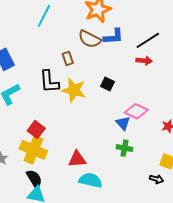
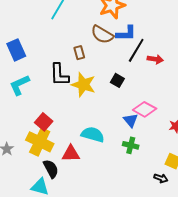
black line: (148, 40) -> (136, 50), moved, turned -30
red triangle: (77, 159) -> (71, 154), moved
black semicircle: (34, 179) -> (51, 169), moved
cyan semicircle: (90, 180) -> (93, 135), moved

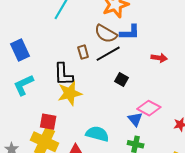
black line: (136, 50) -> (108, 54), moved, turned 30
yellow star: (83, 85) -> (70, 93), moved, turned -30
red square: (44, 122) -> (48, 122), turned -30

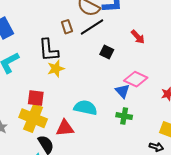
red arrow: (159, 58) -> (138, 37), moved, turned 42
yellow star: (70, 93) -> (56, 69), size x0.7

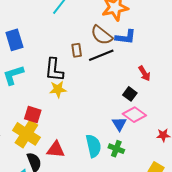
black square: (107, 52) -> (130, 94), moved
cyan semicircle: (85, 108) -> (93, 146), moved, turned 55

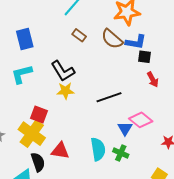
brown rectangle: (77, 50) -> (79, 35), moved, turned -48
black line: (101, 55) -> (109, 97), moved
black L-shape: (54, 70) -> (63, 71), turned -40
black square: (130, 94) -> (144, 57), moved, turned -32

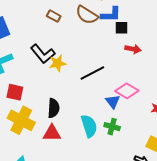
red arrow: (153, 79) -> (133, 49), turned -42
yellow star: (66, 91) -> (58, 63), moved
red square: (39, 115) -> (15, 92), moved
black semicircle: (38, 162) -> (53, 108), moved, turned 30

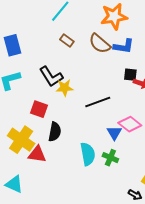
black square: (121, 28) -> (130, 75), moved
red square: (15, 92) -> (39, 109), moved
red triangle: (52, 133) -> (37, 154), moved

